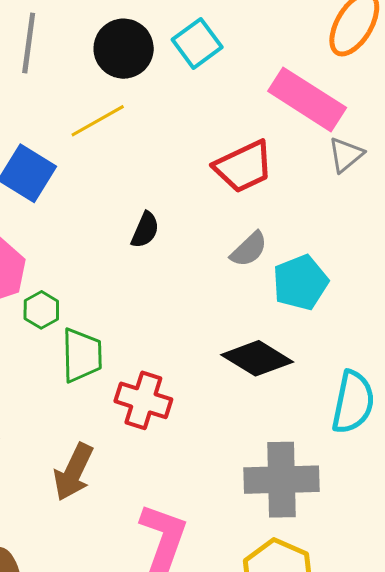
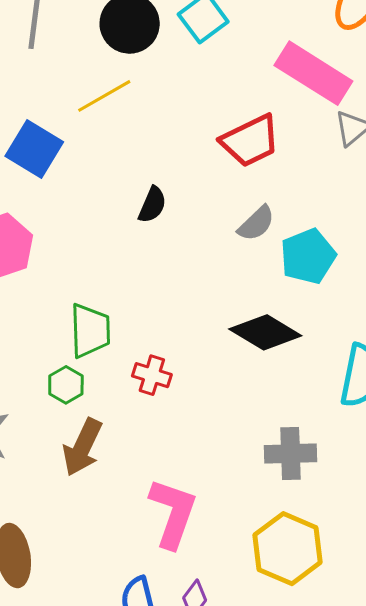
green hexagon: (41, 310) -> (66, 385), moved
red cross: (143, 400) -> (152, 375), size x0.7
gray cross: (282, 480) -> (291, 454), size x0.7

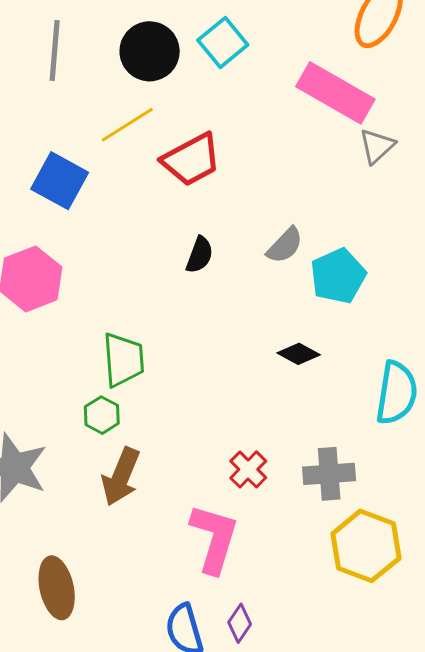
red trapezoid: (250, 141) -> (191, 160), moved
black semicircle: (152, 205) -> (200, 255), moved
black diamond: (265, 332) -> (299, 354), size x0.6
red cross: (152, 375) -> (248, 469), moved, turned 30
yellow hexagon: (288, 549) -> (366, 546), moved

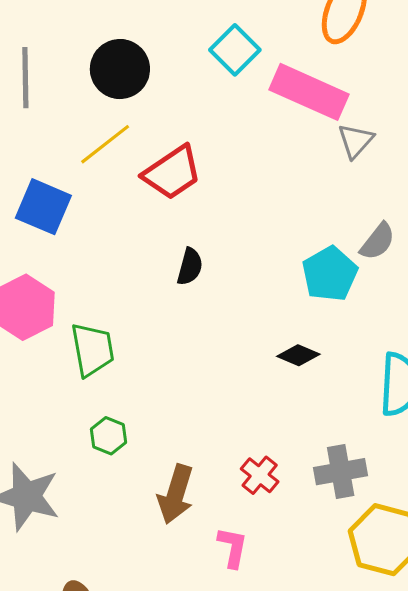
cyan square: (223, 42) -> (235, 50), moved
gray semicircle: (285, 245) -> (378, 241), moved
green trapezoid: (123, 360) -> (92, 350), moved
brown arrow: (121, 477) -> (176, 494), moved
pink L-shape: (214, 538) -> (233, 547), size x0.6

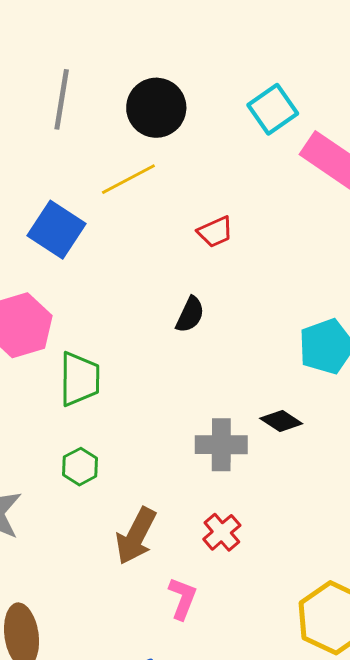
red trapezoid: (172, 173) -> (215, 232), moved, size x0.6
gray cross: (341, 472) -> (221, 445), moved

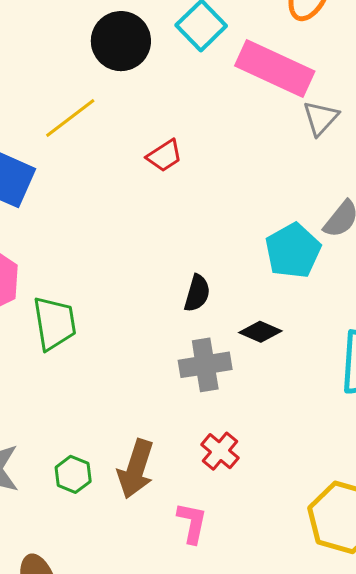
black circle: (156, 108) -> (121, 41), moved
black semicircle: (190, 315) -> (197, 293), moved
green hexagon: (80, 467) -> (73, 474), moved

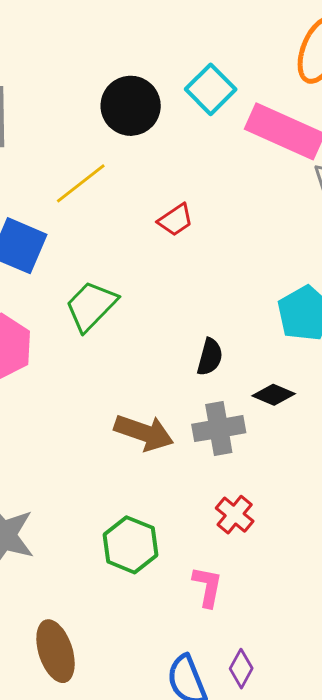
green trapezoid: (55, 323) -> (91, 306), moved, turned -126
brown arrow: (136, 469) -> (144, 433), moved, turned -88
green hexagon: (73, 474) -> (130, 545), moved, size x1.5

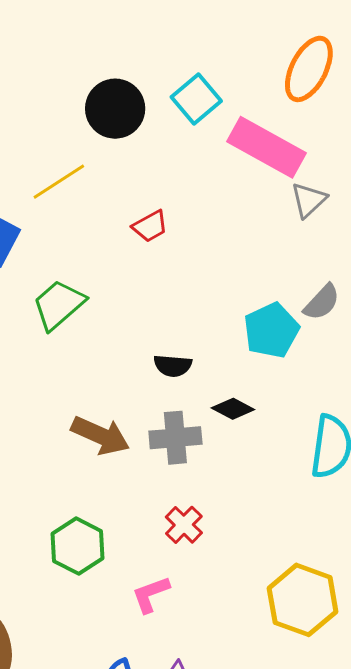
black semicircle: (210, 357) -> (173, 366), turned 75
pink L-shape: (207, 587) -> (151, 594), turned -126

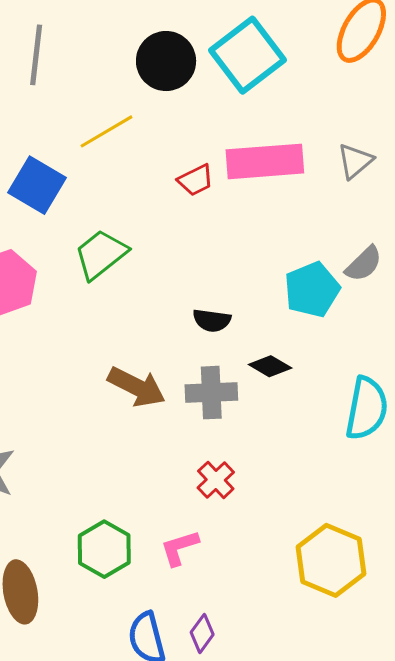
cyan square: (196, 99) -> (248, 55), size x1.5
pink rectangle: (266, 147) -> (265, 161), moved, turned -36
green hexagon: (77, 546) -> (104, 549), moved

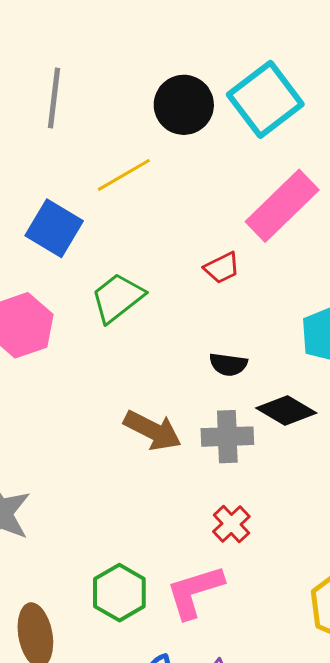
pink rectangle: (265, 161) -> (282, 206), turned -40
red trapezoid: (196, 180) -> (222, 268), moved
black diamond: (270, 366) -> (286, 411), size x1.4
pink L-shape: (179, 548) -> (195, 592), size x1.5

